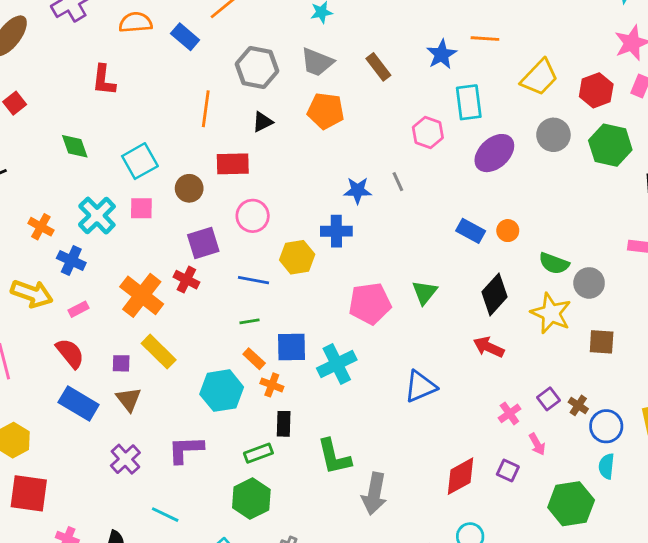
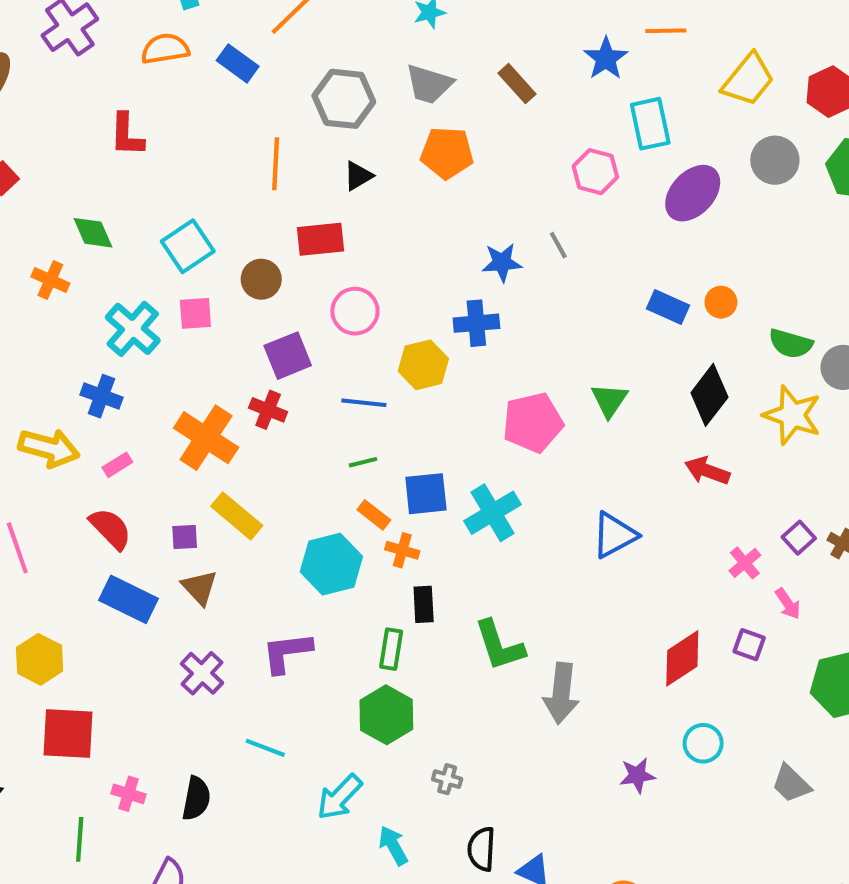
orange cross: (41, 227) -> (50, 280), moved
green rectangle: (258, 453) -> (391, 649), turned -56

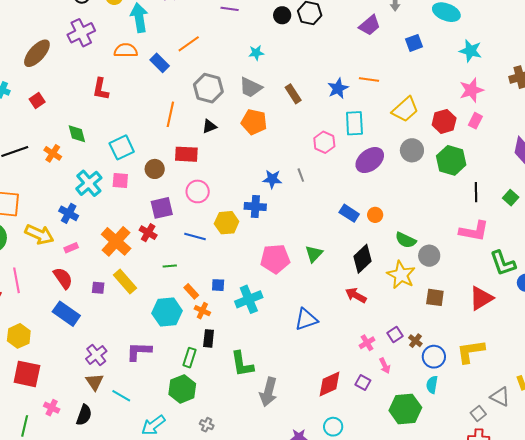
green line: (363, 462) -> (170, 266), moved
blue square: (426, 494) -> (218, 285), size x0.6
brown triangle: (200, 587) -> (94, 382), moved

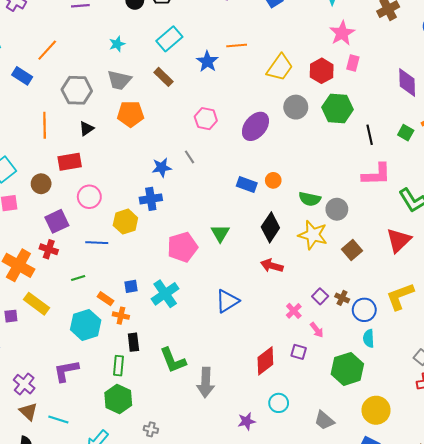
cyan rectangle: (354, 123) -> (169, 39), moved, turned 65
brown square: (435, 297) -> (352, 250), turned -36

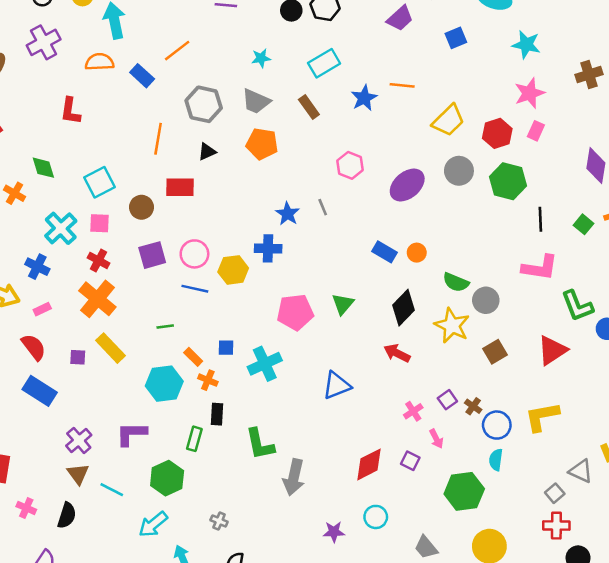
blue star: (162, 168) -> (288, 214), turned 30
pink circle: (89, 197) -> (194, 254), moved
red cross: (49, 249) -> (99, 260), moved
green hexagon: (118, 399) -> (167, 478), moved

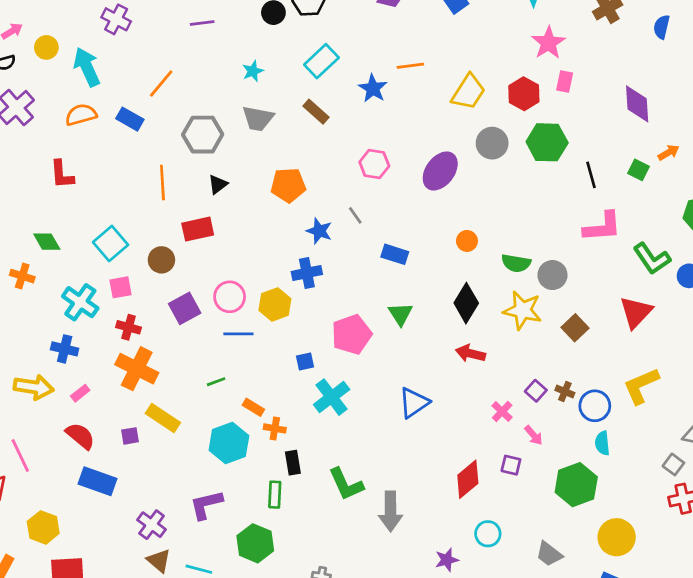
orange pentagon: (262, 144) -> (288, 185), moved
blue rectangle: (384, 252) -> (395, 254), moved
blue square: (226, 348) -> (305, 361), moved

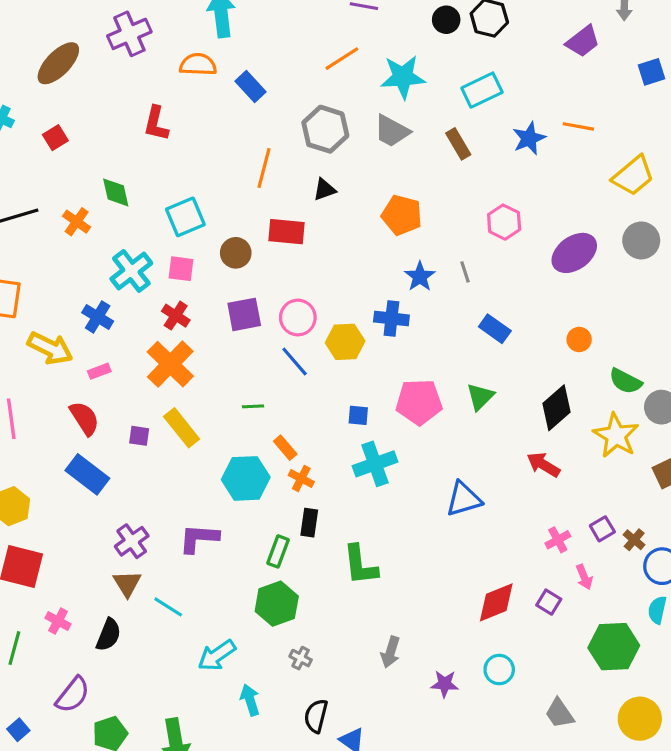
cyan star: (253, 71) -> (403, 77), size x1.8
orange line: (161, 84) -> (342, 59), moved
blue line: (238, 334) -> (295, 362), turned 32
gray arrow: (390, 511) -> (390, 652), moved, size x0.7
green hexagon: (255, 543) -> (277, 604), moved

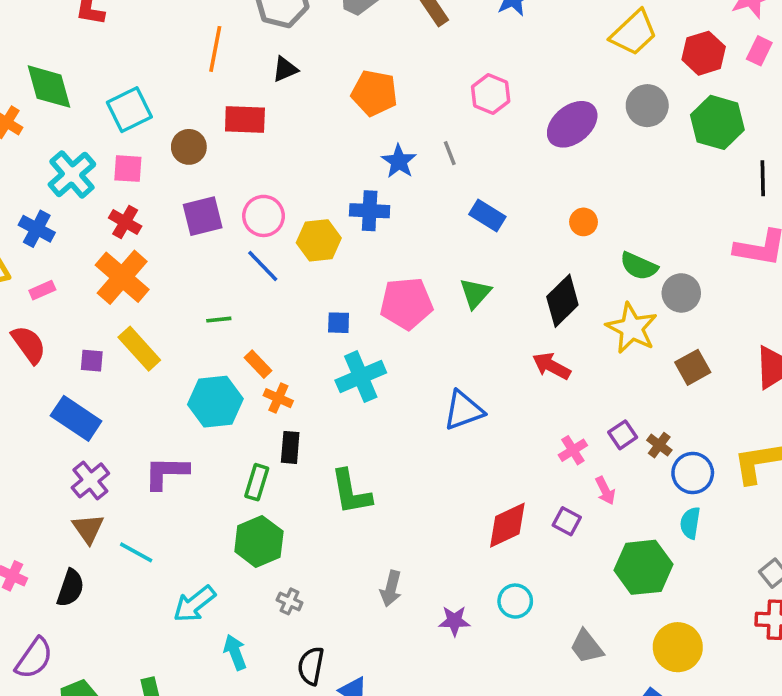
green diamond: (116, 192) -> (49, 87), size x1.4
blue rectangle: (87, 474) -> (76, 418), moved

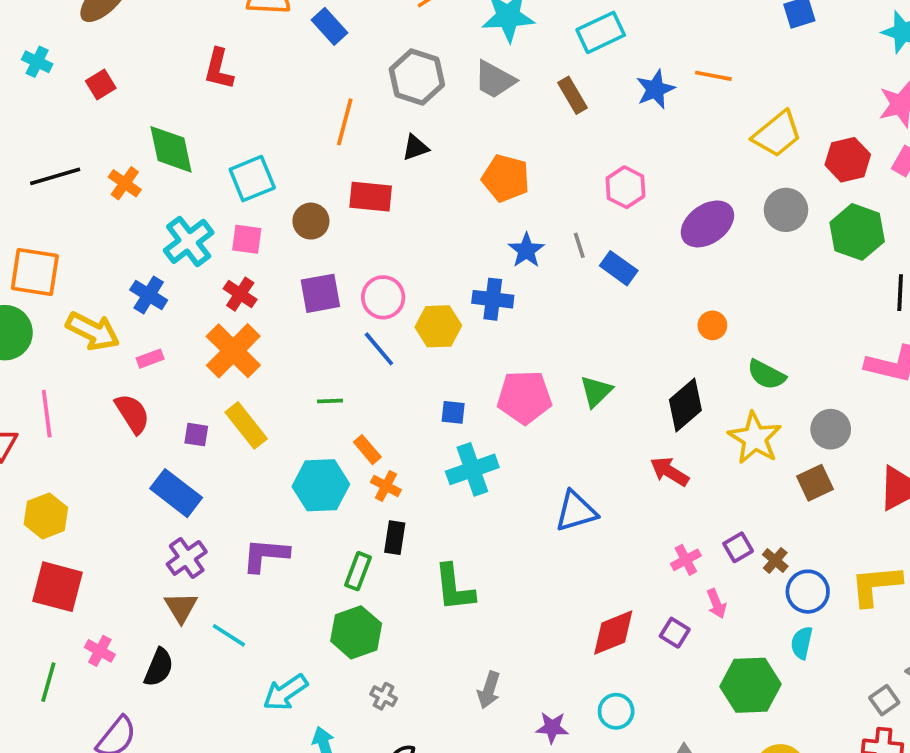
blue rectangle: (487, 215) -> (619, 268), moved
gray circle: (681, 293) -> (831, 429), moved

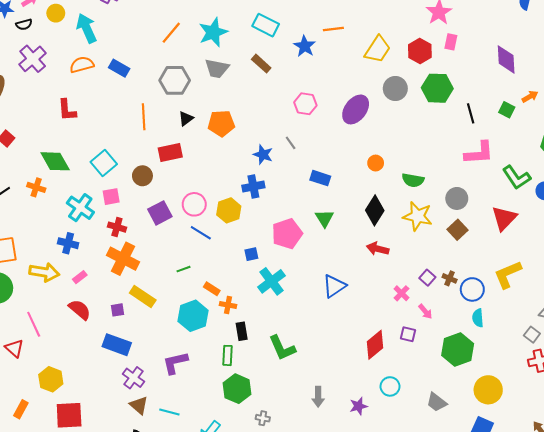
cyan rectangle: (601, 32) -> (266, 25), turned 70
orange pentagon: (506, 178) -> (221, 123), moved
blue rectangle: (619, 268) -> (320, 178), moved

